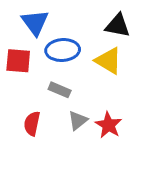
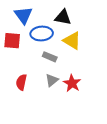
black triangle: (118, 26) -> (63, 17), moved
gray rectangle: (60, 90) -> (50, 57), moved

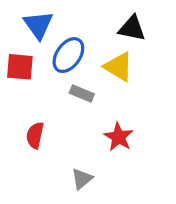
black triangle: (63, 17) -> (132, 28), moved
blue ellipse: (42, 33) -> (68, 55), turned -50
gray triangle: (52, 80) -> (82, 179), moved

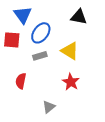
yellow triangle: (119, 67) -> (70, 51), moved
gray rectangle: (82, 94) -> (40, 56), moved, turned -40

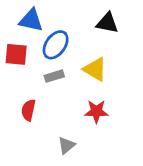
blue triangle: (23, 15) -> (31, 20), turned -42
red star: (71, 82) -> (96, 111), turned -30

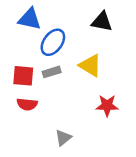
red square: (16, 54) -> (23, 76), moved
red semicircle: (28, 110) -> (27, 104), turned -96
red star: (96, 111) -> (107, 105), moved

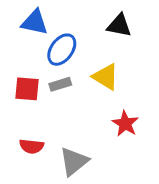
red semicircle: (27, 104) -> (32, 146), moved
red star: (107, 105) -> (125, 124), turned 30
gray triangle: (63, 138) -> (74, 161), size x1.5

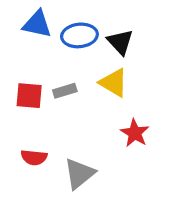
black triangle: (119, 25) -> (120, 42), moved, turned 36
blue ellipse: (62, 50) -> (79, 35), moved, turned 48

